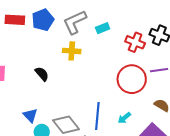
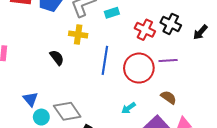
black semicircle: (42, 74) -> (57, 58), moved
blue line: (97, 116) -> (105, 60), moved

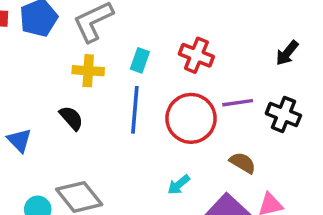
cyan rectangle: (112, 13) -> (140, 60), moved, turned -48
black cross: (171, 24) -> (283, 114), moved
black semicircle: (57, 58) -> (71, 118), moved
blue triangle: (31, 99) -> (19, 140), moved

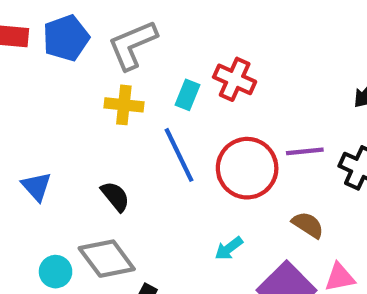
red cross: (196, 55) -> (235, 79), moved
blue line: (135, 110) -> (179, 155), turned -33
black semicircle: (71, 118) -> (115, 196), moved

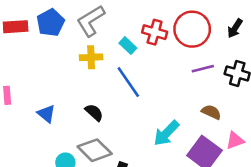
cyan rectangle: (187, 95) -> (128, 46), turned -60
red circle: (247, 168) -> (192, 29), moved
cyan arrow: (229, 248) -> (166, 133), size x1.6

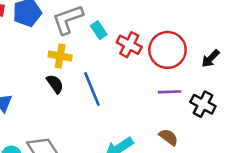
cyan rectangle: (128, 46) -> (99, 30), moved
black semicircle: (94, 112) -> (55, 84), moved

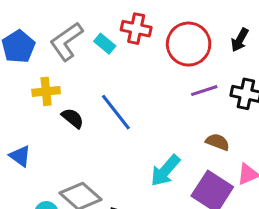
red cross: (129, 45) -> (136, 29), moved
yellow cross: (60, 56) -> (46, 91), moved

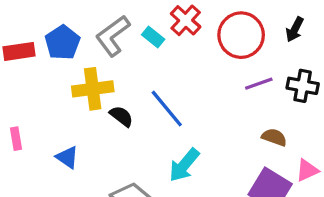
red cross: (136, 29) -> (186, 20), turned 32
yellow cross: (46, 91) -> (93, 89), size x1.4
cyan arrow: (165, 171) -> (184, 165), moved

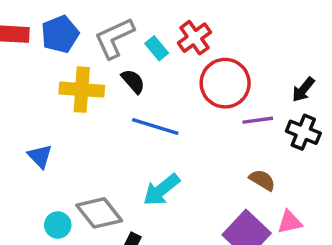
black arrow: (295, 29) -> (303, 90), moved
red circle: (241, 35) -> (225, 83), moved
blue line: (167, 109) -> (155, 127), turned -45
black semicircle: (121, 116) -> (133, 81), moved

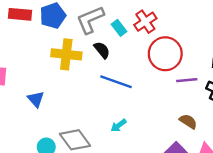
cyan arrow: (161, 190) -> (119, 125), size x0.6

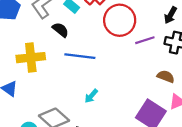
yellow cross: (66, 54) -> (31, 58), moved
brown semicircle: (188, 121) -> (166, 76), moved

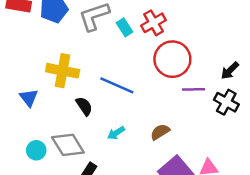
black semicircle: (60, 30) -> (84, 106), moved
brown semicircle: (166, 76) -> (160, 132), moved, turned -70

